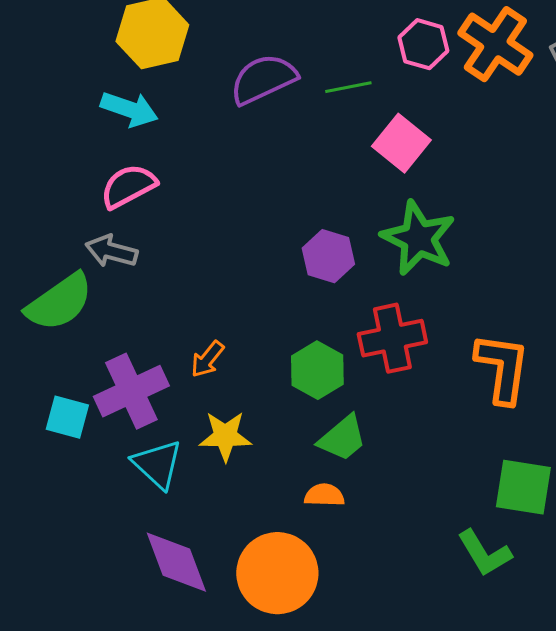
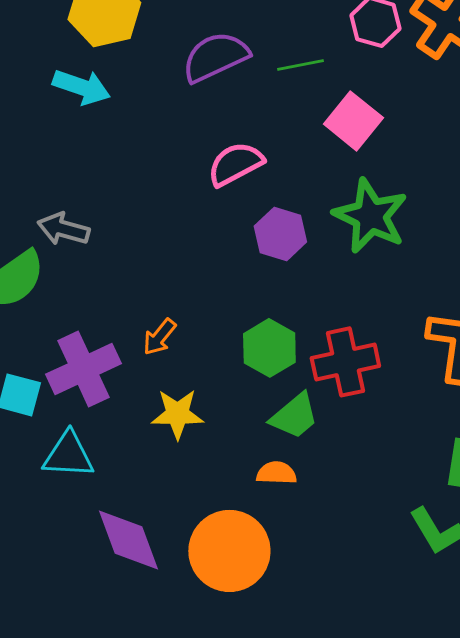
pink semicircle: (128, 186) -> (235, 164), moved
red cross: (392, 338) -> (345, 362), moved
cyan triangle: (157, 464) -> (68, 455), moved, turned -40

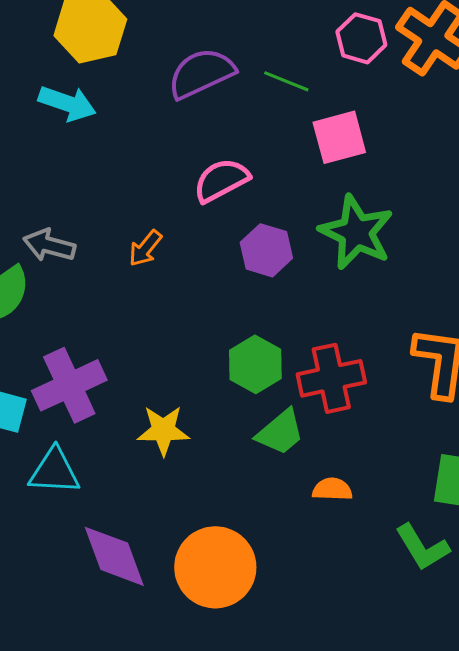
green line: (300, 65) -> (286, 81), turned 33
pink square: (353, 121) -> (339, 137), turned 36
orange arrow: (159, 337) -> (145, 248), moved
orange semicircle: (276, 473) -> (332, 489), moved

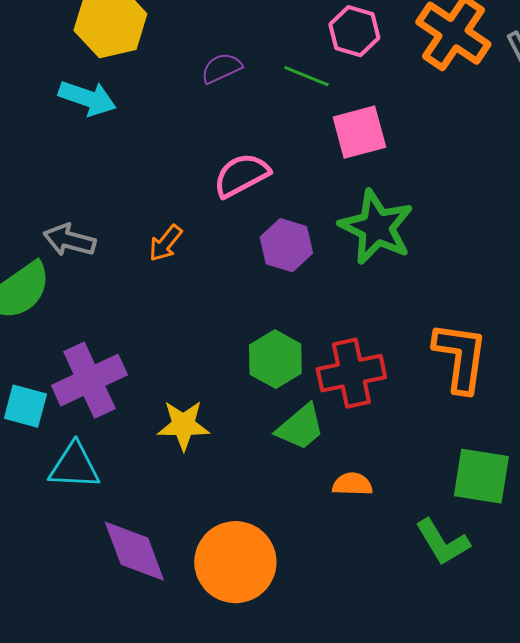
pink hexagon: (361, 38) -> (354, 31), moved
purple semicircle: (201, 73) -> (221, 68), size x0.6

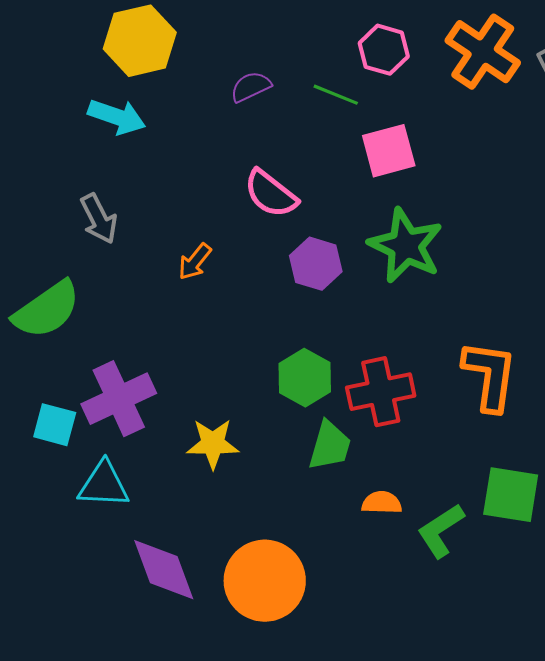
pink semicircle: (241, 175) -> (271, 194), turned -114
gray arrow: (69, 240) -> (99, 219), moved, turned -132
green trapezoid: (300, 427) -> (330, 446), turned -34
green L-shape: (442, 542) -> (441, 531), moved, turned 88

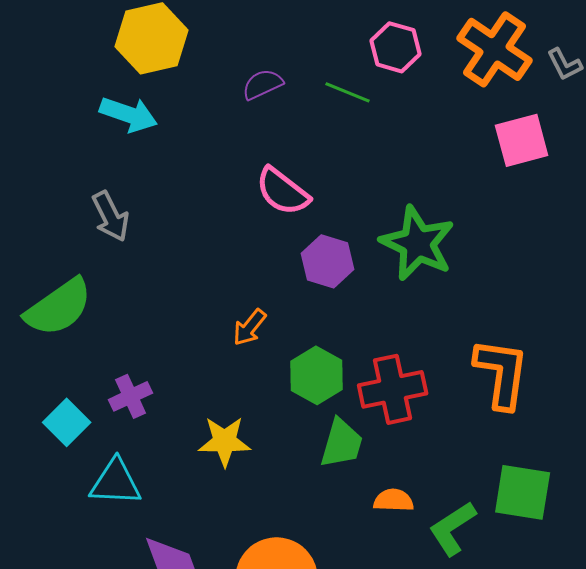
pink square: (389, 151) -> (522, 140), moved
orange arrow: (195, 262) -> (250, 327), moved
purple cross: (119, 399) -> (131, 396), size x0.6
cyan square: (55, 425) -> (67, 422), turned 30

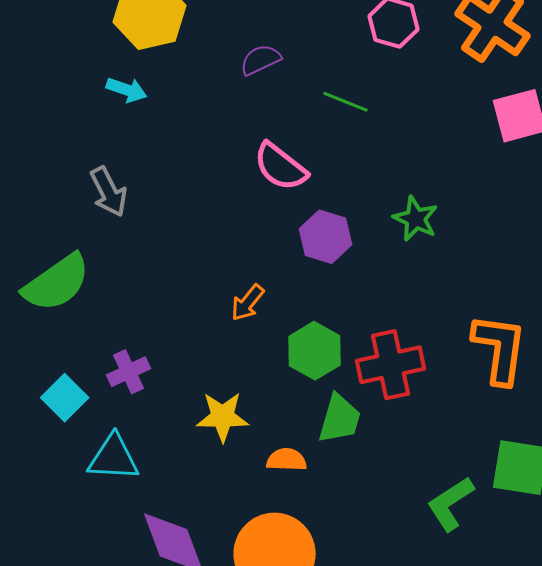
green line: (348, 92) -> (346, 102), moved
cyan arrow: (129, 114) -> (126, 90), size x0.7
green star: (418, 243) -> (416, 219), size x0.6
orange semicircle: (394, 500) -> (286, 460), moved

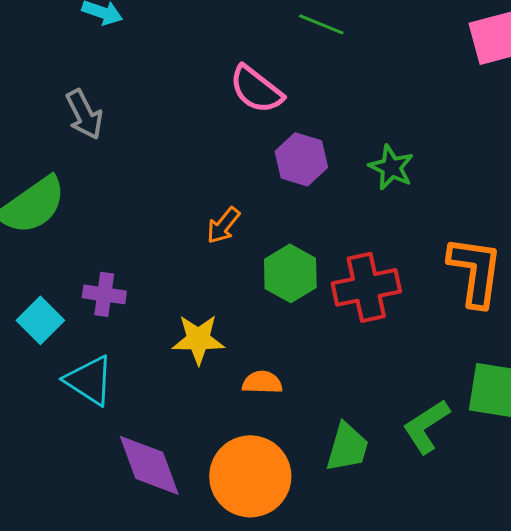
green star: (416, 219) -> (391, 167), moved
purple cross: (128, 372) -> (104, 294), turned 33
green trapezoid: (340, 419) -> (347, 447), moved
cyan triangle: (114, 458) -> (89, 380), turned 30

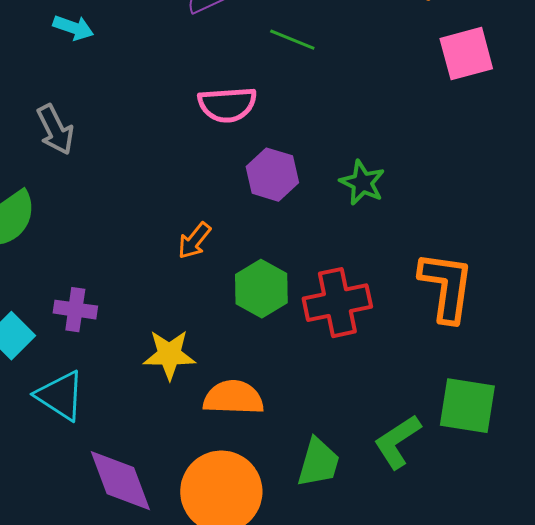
pink semicircle: (256, 89) -> (227, 105), turned -42
orange semicircle: (262, 382) -> (233, 398), size x1.5

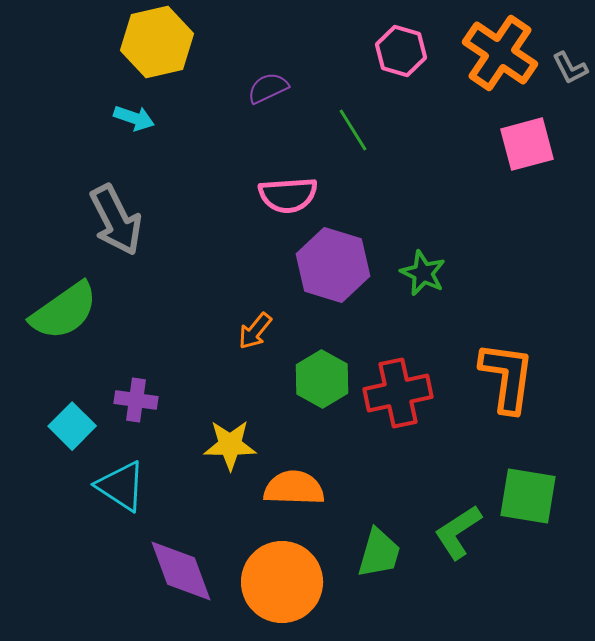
green line: (292, 40) -> (353, 130), turned 36
gray arrow: (55, 130) -> (116, 220), size x1.4
purple hexagon: (272, 175) -> (333, 265), size x1.4

